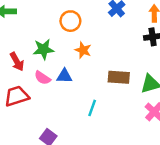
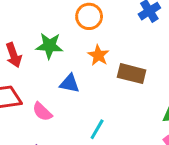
brown rectangle: (119, 77) -> (132, 74), moved
pink semicircle: (42, 78) -> (42, 112), moved

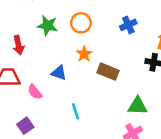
green star: (49, 46) -> (47, 26), moved
cyan line: (97, 129) -> (76, 111), turned -56

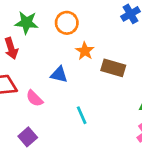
orange circle: (81, 23) -> (67, 23), moved
green star: (47, 26) -> (26, 23), moved

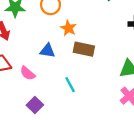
brown rectangle: (113, 68) -> (84, 49), moved
purple square: (28, 137) -> (35, 105), moved

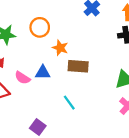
pink semicircle: (28, 73) -> (22, 78), moved

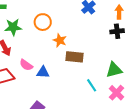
blue triangle: (43, 72) -> (43, 72), moved
cyan line: (69, 103) -> (92, 85), moved

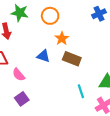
pink semicircle: (26, 65) -> (19, 75), moved
blue triangle: (43, 72) -> (43, 56), moved

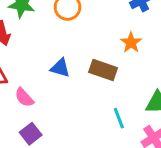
orange star: (62, 38) -> (131, 43), moved

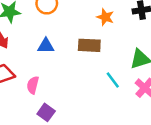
blue triangle: (60, 68) -> (46, 46), moved
pink semicircle: (24, 97) -> (33, 85), turned 72

